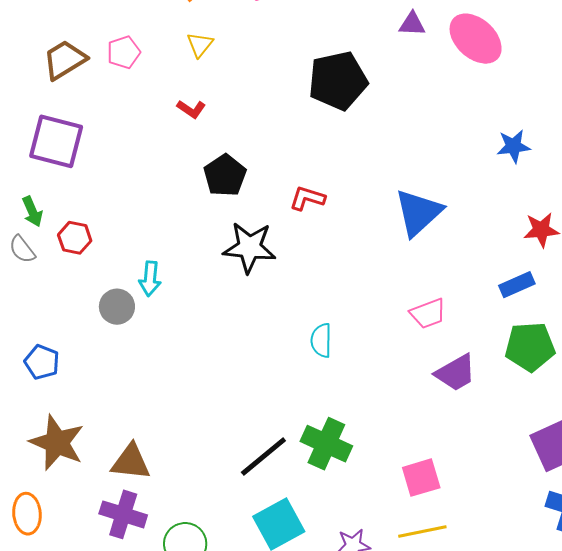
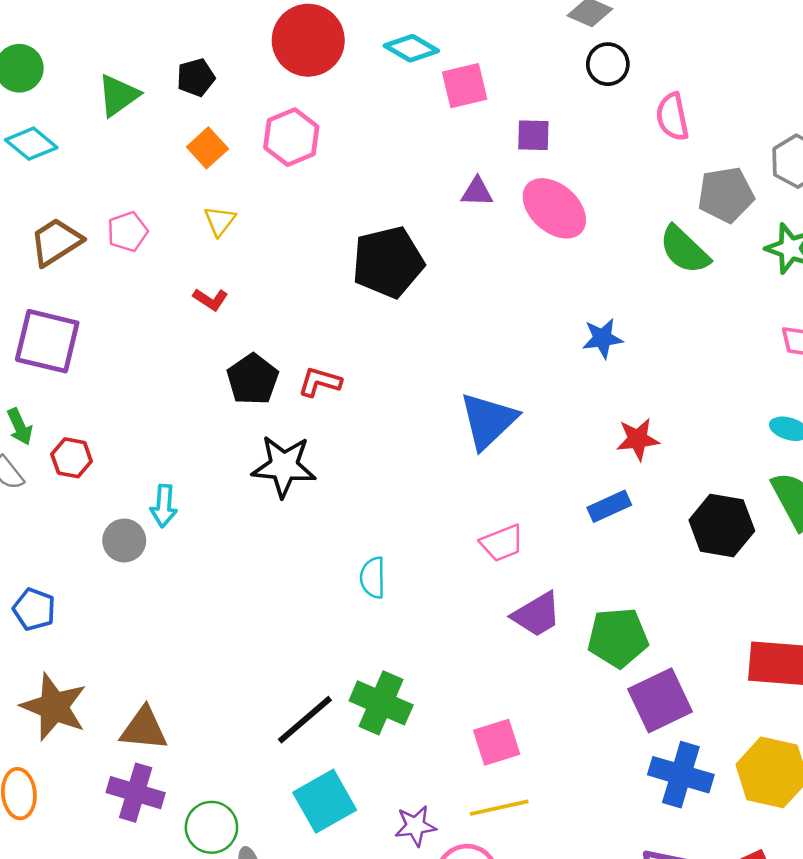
red L-shape: (307, 198) -> (320, 382), moved
green pentagon: (530, 347) -> (618, 638), moved

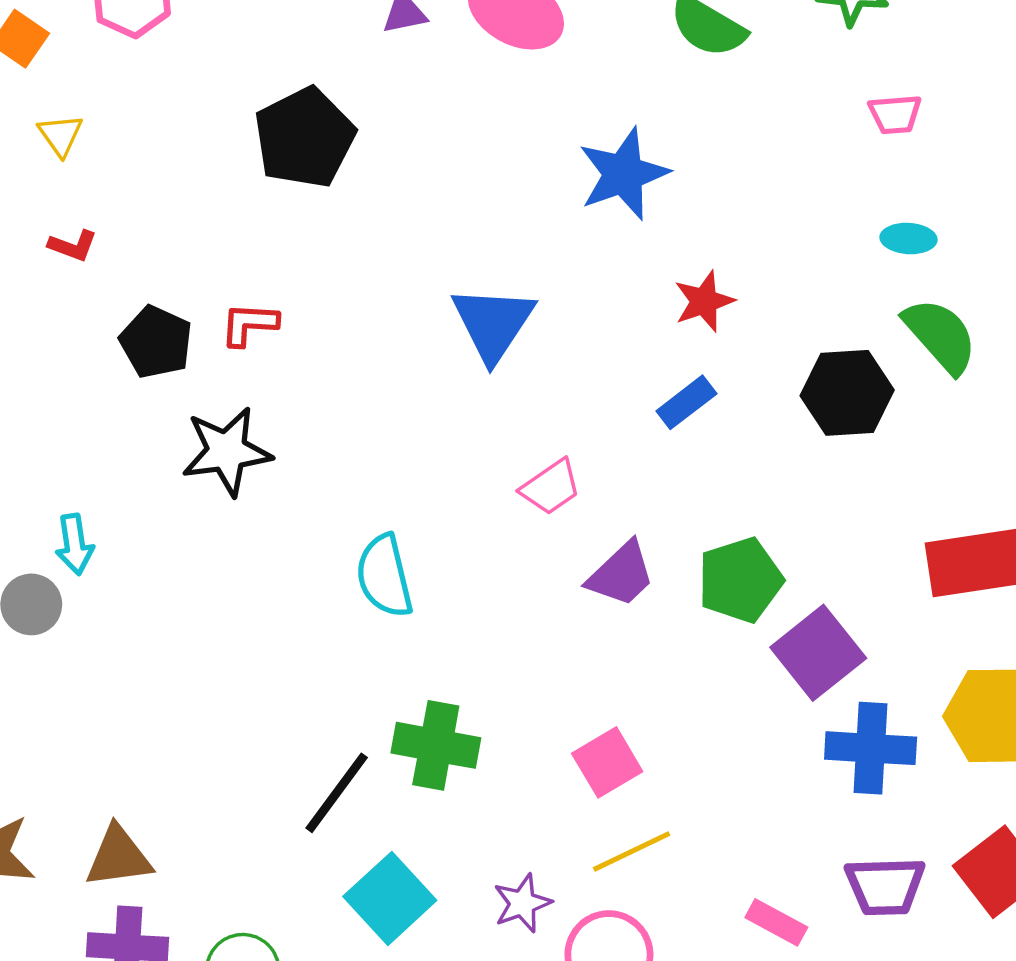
blue star: (602, 338) -> (623, 174), size x1.6
cyan semicircle: (373, 578) -> (384, 576), size x1.4

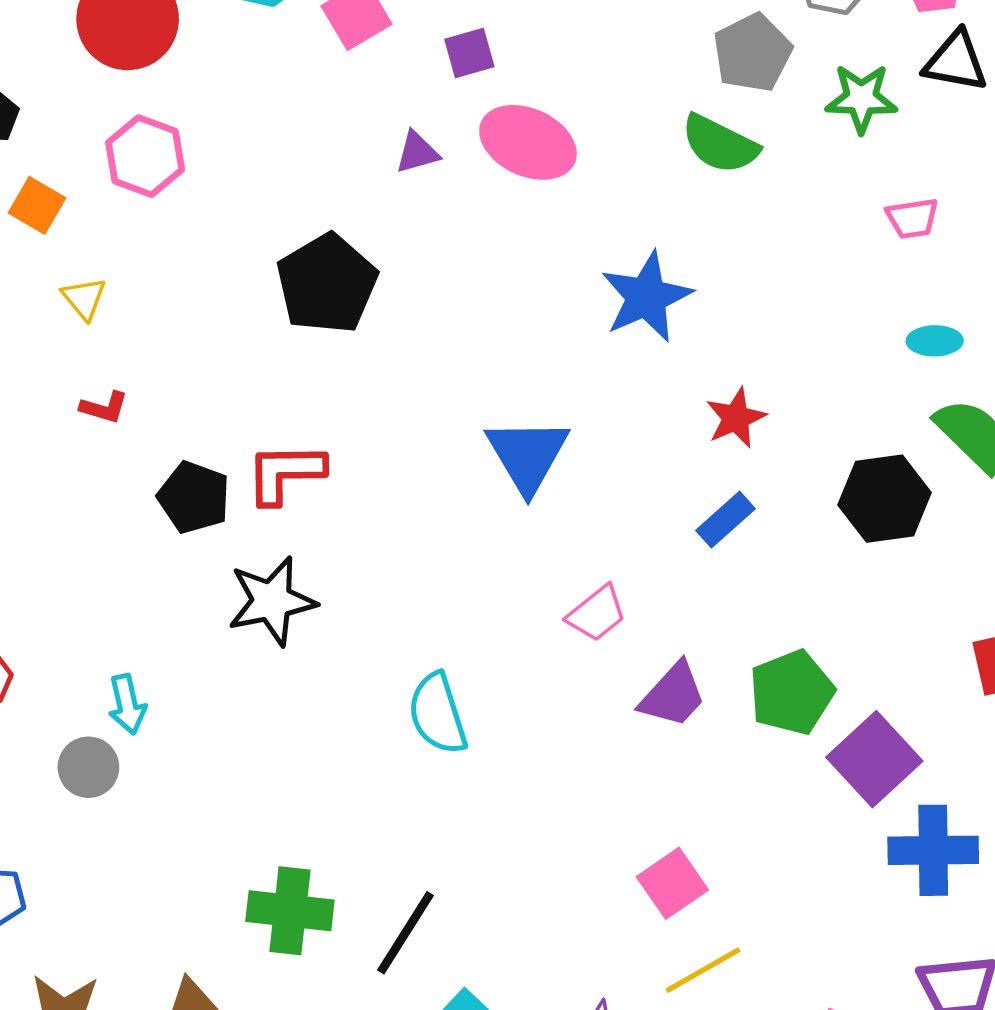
red L-shape: (249, 324) -> (285, 473), size x1.4
green cross: (436, 745) -> (290, 911), moved

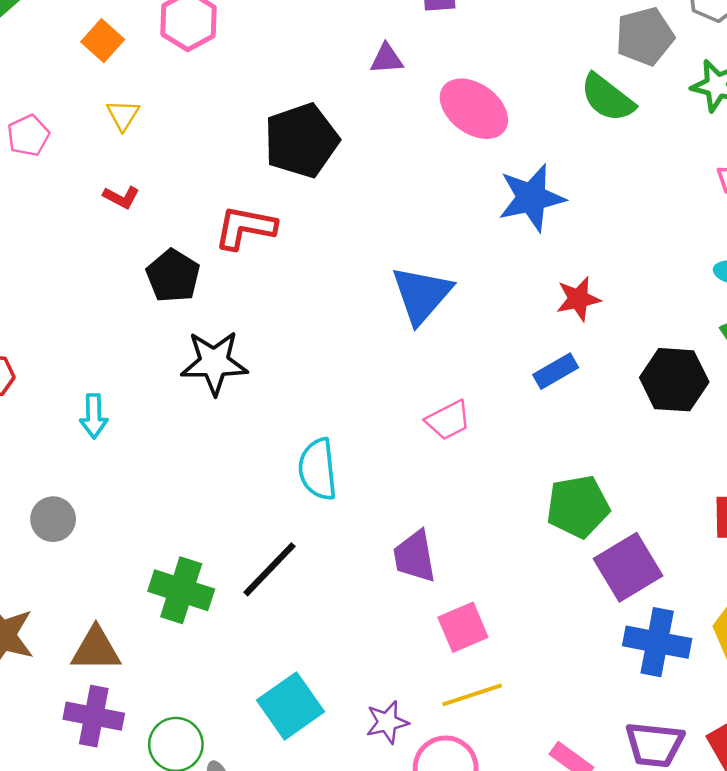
pink ellipse: (528, 142) -> (474, 109), moved
red L-shape: (285, 473) -> (245, 228), moved
purple trapezoid: (673, 695) -> (415, 556), moved, turned 116
gray circle: (88, 767) -> (53, 519), moved
black line: (406, 933) -> (270, 569), moved

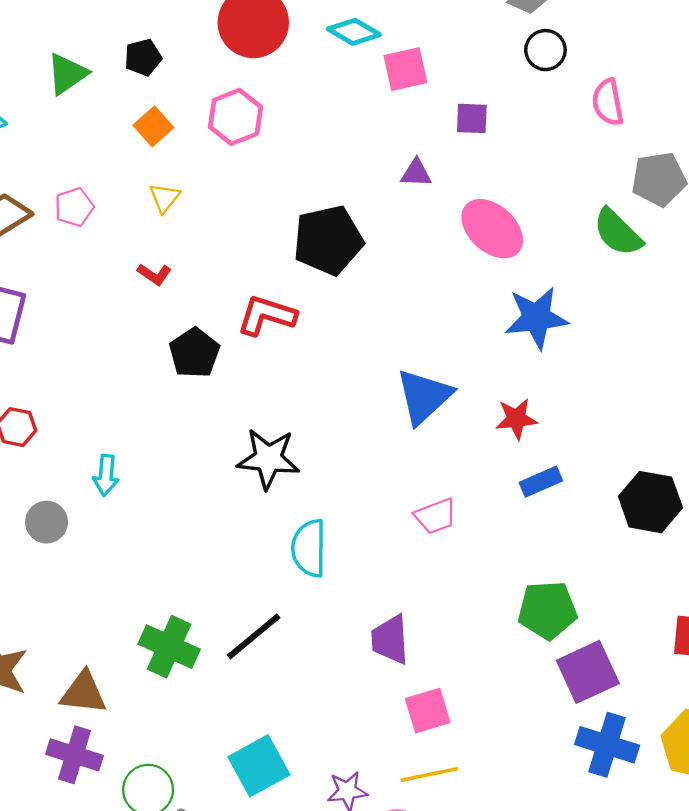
red star: (578, 299) -> (516, 419), moved
black star: (214, 363) -> (268, 459), moved
gray circle: (53, 519) -> (47, 522), moved

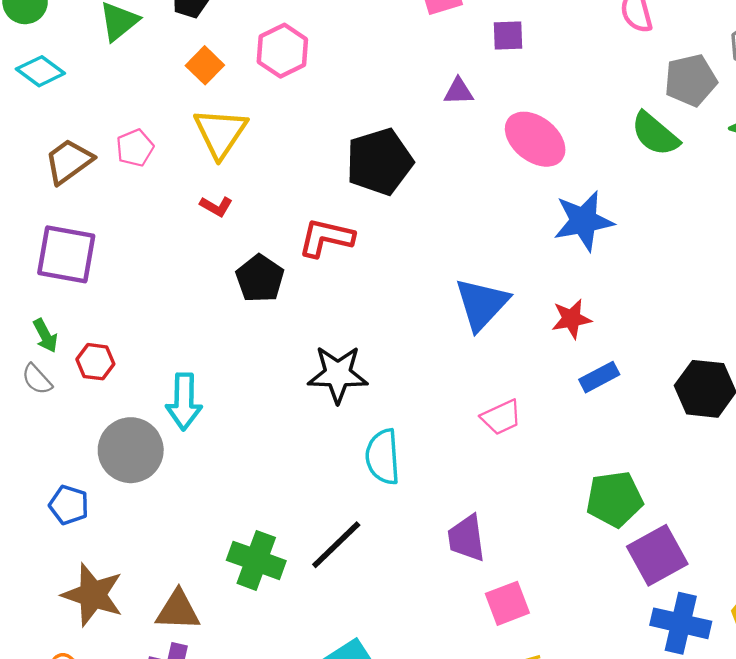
yellow triangle: (165, 198) -> (220, 133), size x1.8
cyan arrow: (106, 475) -> (184, 401), size x1.4
gray circle: (47, 522) -> (131, 450), size x1.6

